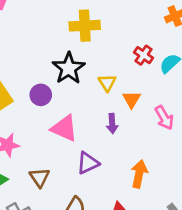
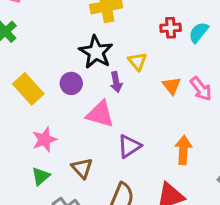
red cross: (144, 55) -> (171, 28), turned -30
orange triangle: (132, 99) -> (172, 86), moved
purple arrow: (112, 124) -> (116, 82), moved

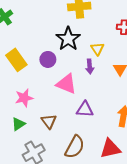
purple arrow: (116, 82) -> (90, 66), moved
purple triangle: (129, 146) -> (85, 109), turned 30

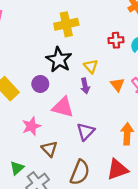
pink star: (24, 98) -> (31, 126), moved
purple triangle: (85, 109) -> (86, 132), turned -42
green triangle: (18, 124) -> (17, 168), moved

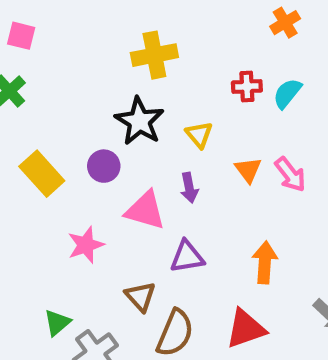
purple arrow: (85, 86) -> (189, 188), moved
purple triangle: (86, 132) -> (187, 257), turned 36
brown triangle: (49, 149) -> (140, 296), moved

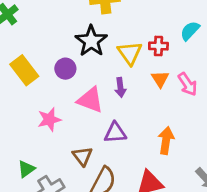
red cross: (247, 87) -> (158, 46), moved
yellow triangle: (199, 135) -> (130, 53), size x1.4

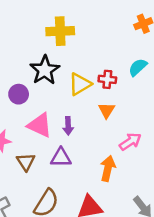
yellow triangle: (130, 53) -> (80, 84), turned 30
pink arrow: (188, 84) -> (130, 142), moved, turned -95
purple arrow: (120, 87) -> (68, 126), moved
brown triangle: (82, 156) -> (26, 162), moved

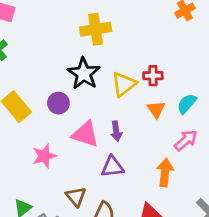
cyan semicircle: (138, 67) -> (187, 104), moved
brown triangle: (26, 162) -> (76, 197), moved

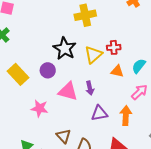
yellow cross: (96, 29) -> (85, 15), moved
orange triangle: (156, 109) -> (117, 71), turned -40
pink star: (44, 156) -> (40, 108), turned 30
purple triangle: (112, 167) -> (99, 113), moved

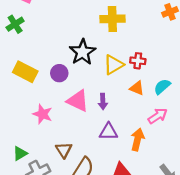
yellow rectangle: (18, 74) -> (25, 72), turned -30

